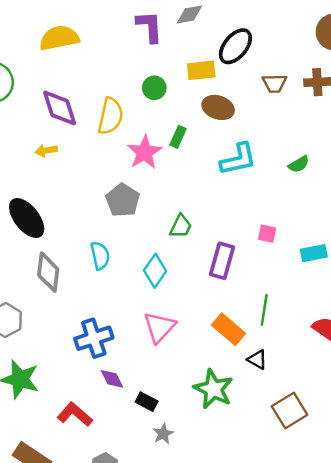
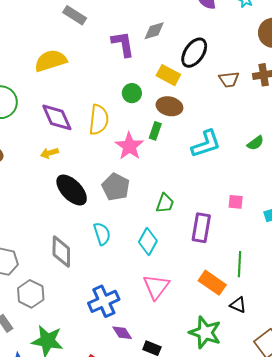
yellow rectangle: (201, 70) -> (168, 75), turned 40
brown ellipse: (218, 107) -> (169, 106), moved
black ellipse: (27, 218) -> (72, 190), moved

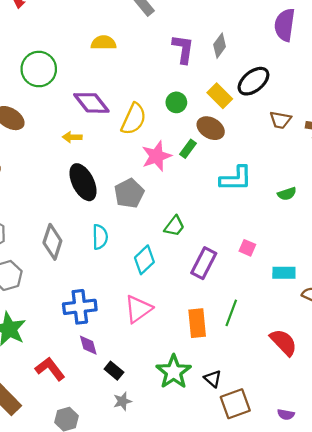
gray diamond: (154, 31) -> (220, 46), turned -55
yellow semicircle: (51, 61) -> (104, 43), size x0.7
purple diamond: (57, 117) -> (91, 103), turned -32
orange rectangle: (212, 283) -> (197, 323), turned 32
black triangle: (238, 305) -> (213, 379), moved

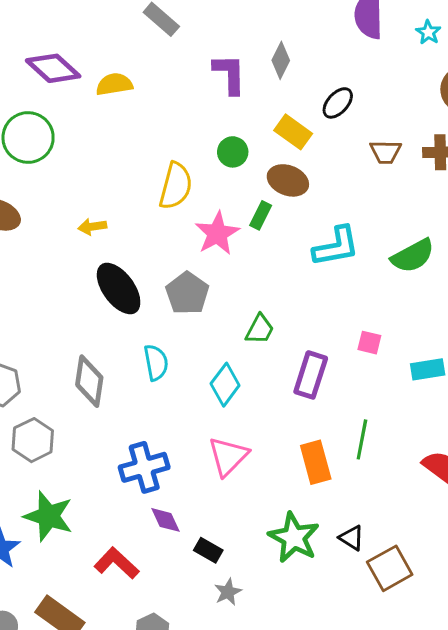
black ellipse: (253, 81) -> (338, 103), size x0.7
purple diamond: (91, 103) -> (53, 68), moved
green semicircle: (287, 194) -> (413, 256), size x1.6

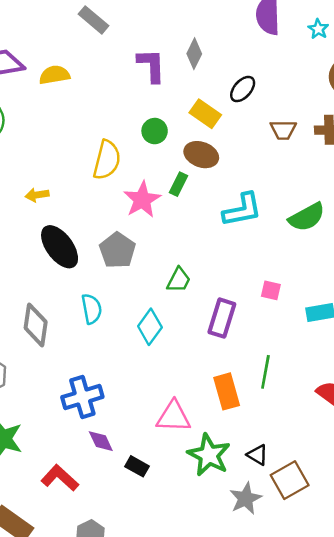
pink triangle: (228, 456) -> (174, 417), moved, turned 48
gray star: (228, 592) -> (246, 499), moved, size x1.4

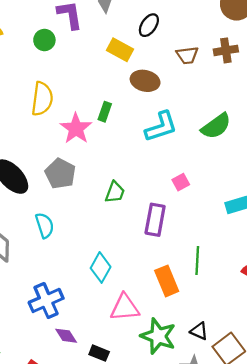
green circle: (155, 131) -> (44, 40), moved
brown ellipse: (201, 155) -> (145, 81), moved
pink square: (271, 290) -> (181, 182), moved, turned -35
cyan diamond: (150, 327) -> (101, 267), moved

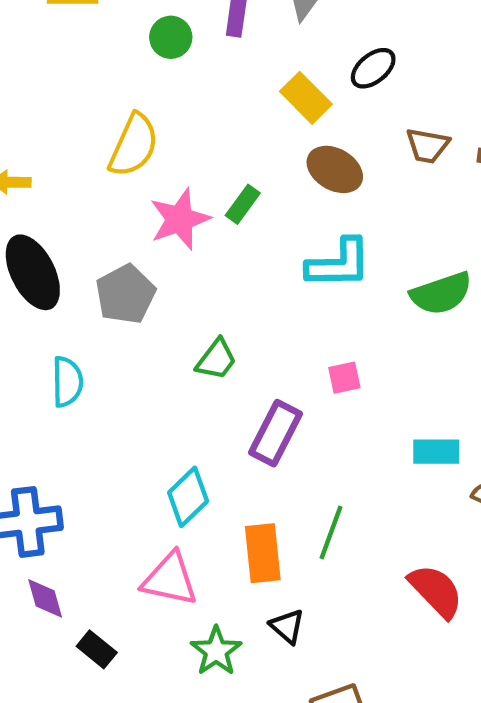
cyan diamond: (101, 267) -> (188, 497), moved
black triangle: (199, 331) -> (287, 626), moved
green star: (158, 336) -> (216, 651), size x0.7

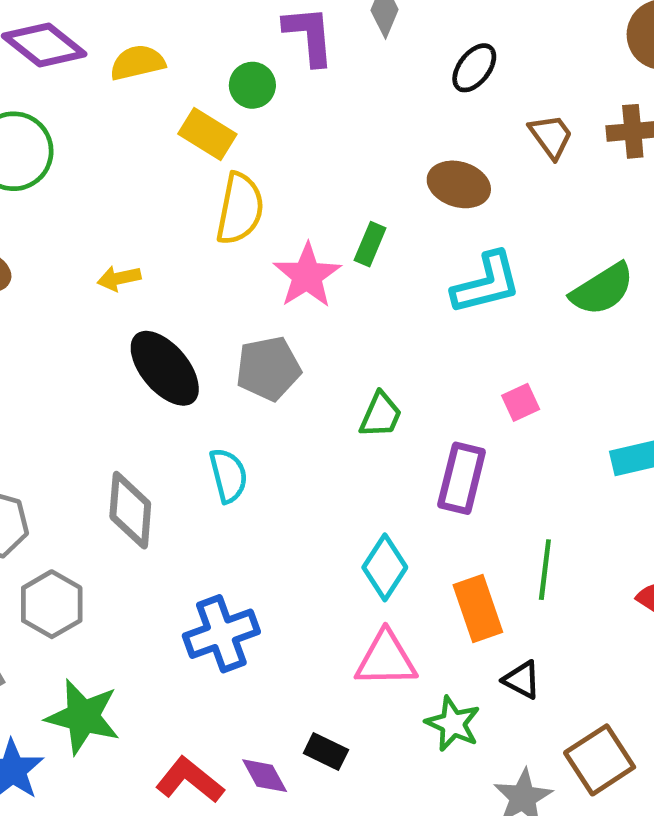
yellow rectangle: (306, 98) -> (207, 134), moved
brown trapezoid: (427, 146) -> (551, 136), turned -123
gray pentagon: (125, 294) -> (268, 368), turned 30
purple diamond: (45, 598) -> (265, 776), moved

